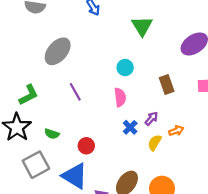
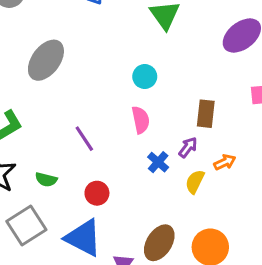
brown rectangle: (167, 84) -> (206, 114), moved, turned 30
purple line: (75, 92) -> (84, 139), moved

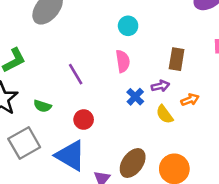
purple arrow: (188, 147) -> (160, 86), turned 36
yellow semicircle: (195, 182) -> (165, 114), turned -66

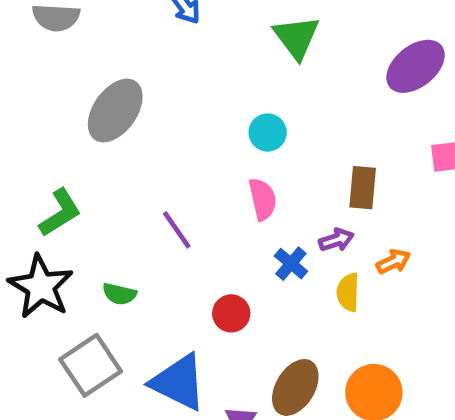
yellow semicircle: (165, 114) -> (348, 292), turned 42
red circle: (84, 120) -> (231, 313), moved

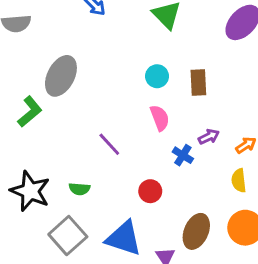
brown rectangle: (363, 188) -> (198, 83), moved
green L-shape: (60, 213) -> (30, 112), moved
yellow semicircle: (348, 292) -> (239, 181), moved

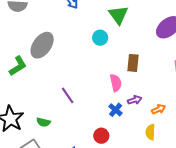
cyan circle: (157, 76) -> (100, 38), moved
pink semicircle: (160, 118) -> (116, 83), moved
red circle: (150, 191) -> (101, 136), moved

